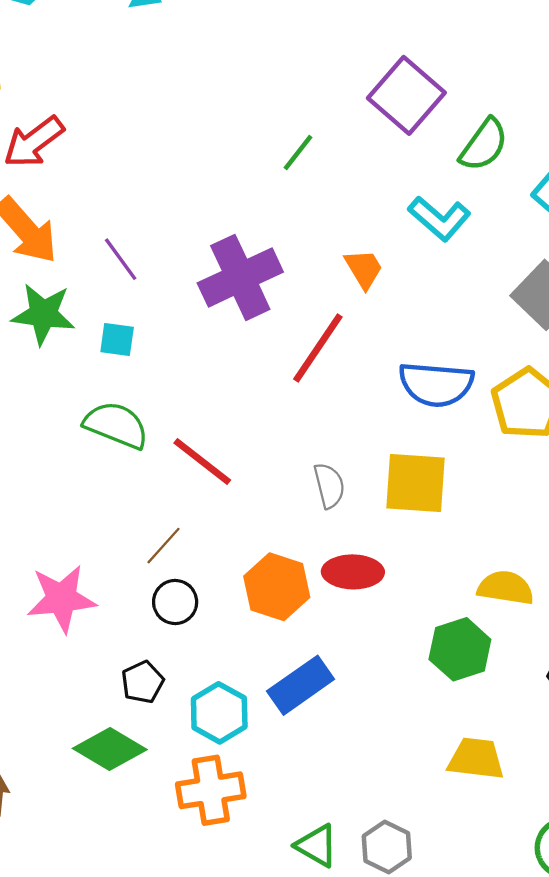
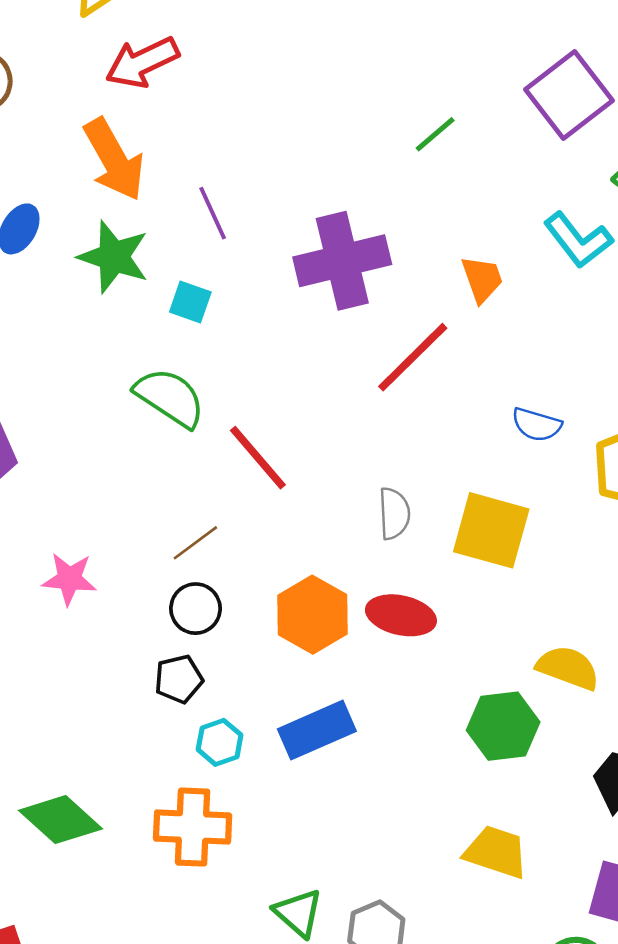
blue semicircle: (436, 384) -> (537, 425), size x0.6
pink star: (61, 599) -> (69, 579), size x0.7
black pentagon: (143, 682) -> (179, 679), moved
cyan hexagon: (219, 713) -> (220, 742), size x0.7
green diamond: (110, 749) -> (60, 820), moved

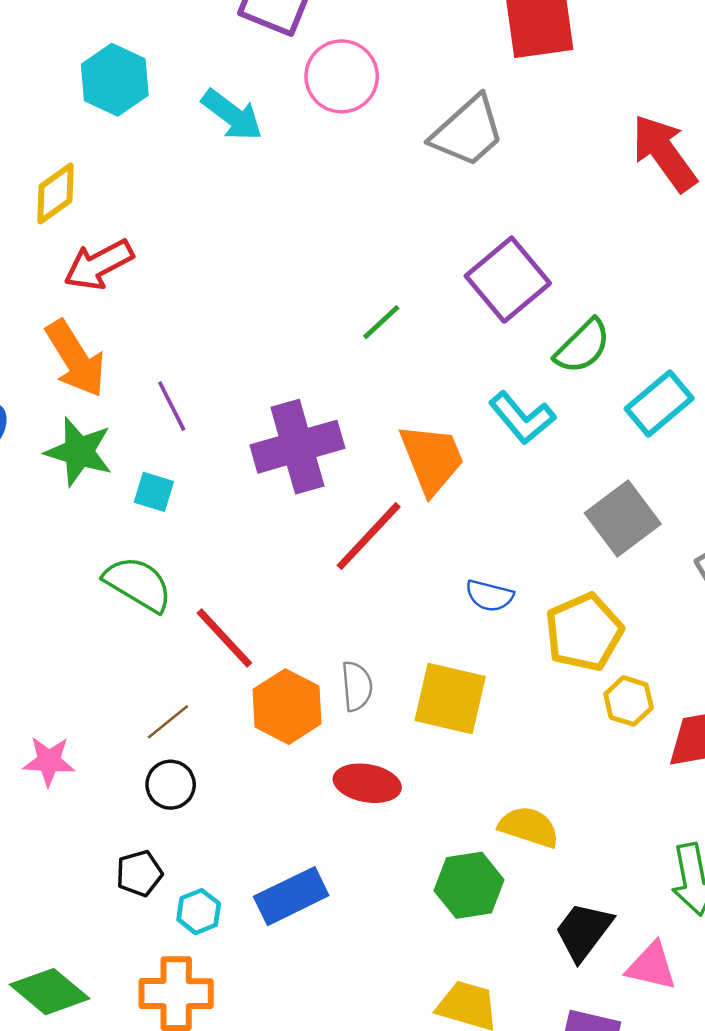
orange trapezoid: (482, 279) -> (432, 459), size x1.6
orange hexagon: (313, 615) -> (287, 707), moved
black pentagon: (179, 679) -> (139, 873), moved

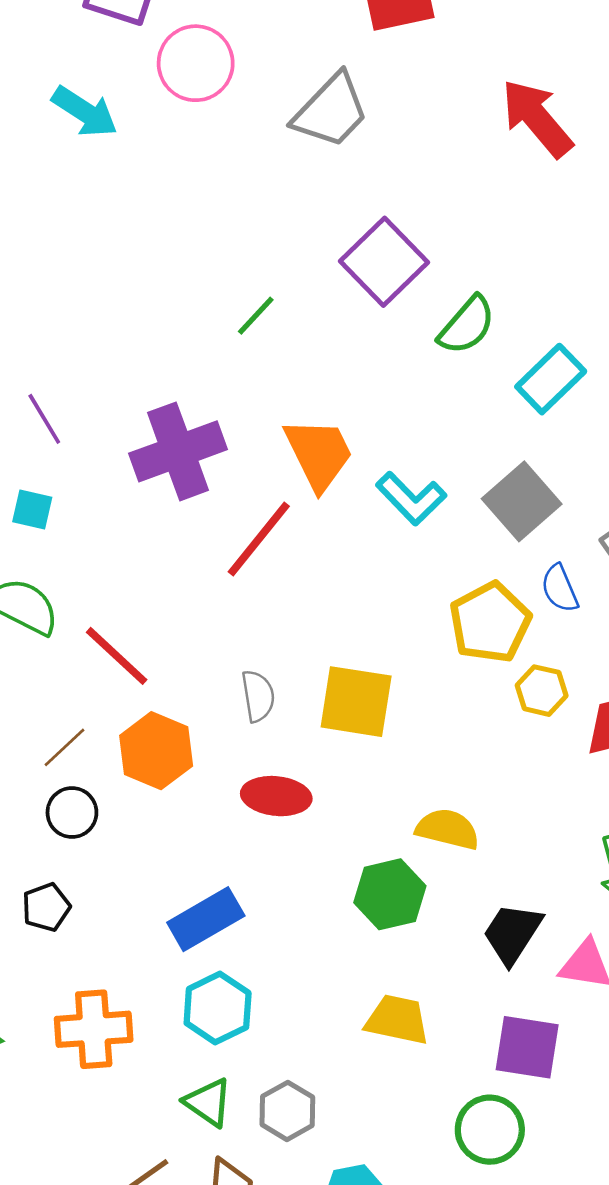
cyan L-shape: (522, 418) -> (411, 498), moved
blue semicircle: (490, 596) -> (560, 588), moved, turned 57
orange hexagon: (287, 707) -> (156, 751), moved
cyan hexagon: (199, 912) -> (218, 1008), moved, size x1.5

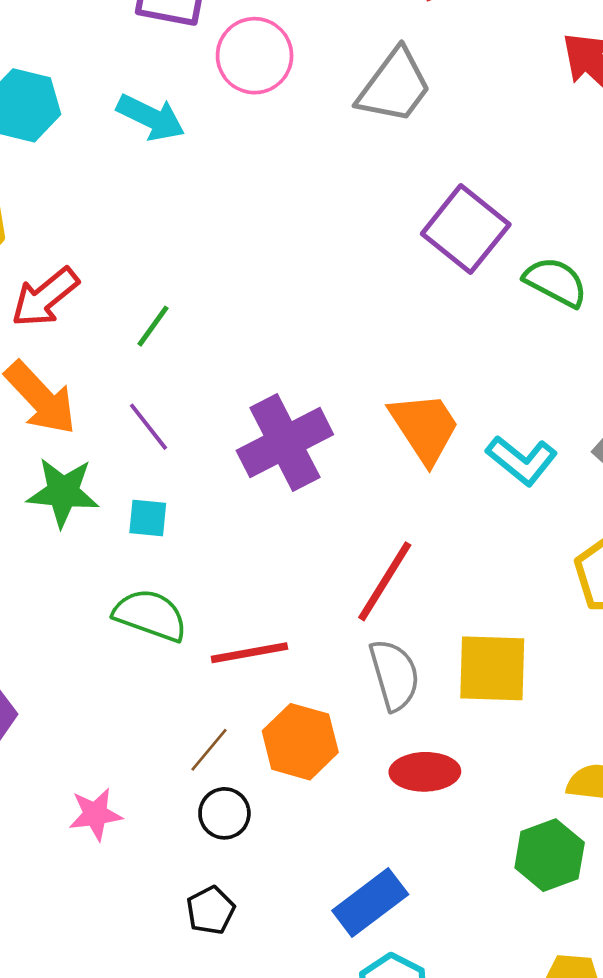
green line: (256, 316) -> (153, 326), moved
green semicircle: (467, 325) -> (556, 282), turned -96
red line: (259, 539) -> (385, 581), moved
red line: (117, 656) -> (249, 653), turned -46
gray semicircle: (258, 696) -> (394, 675), size x1.4

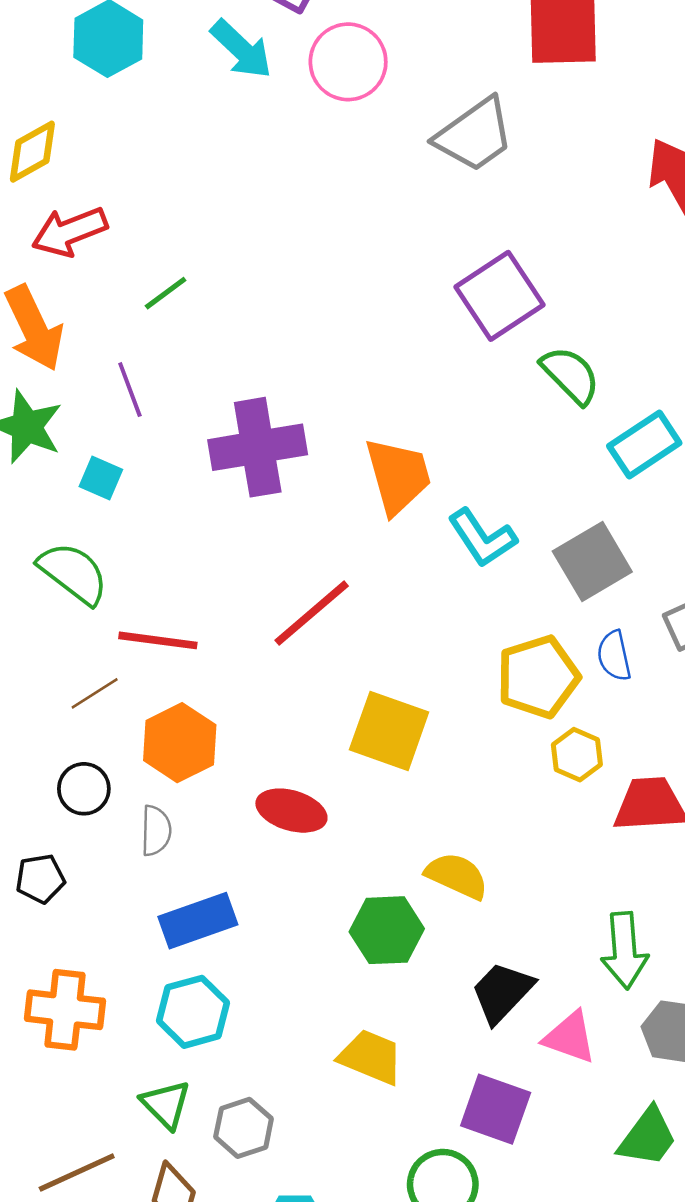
cyan arrow: (151, 117) -> (241, 49), moved
gray semicircle: (394, 675) -> (156, 831), moved, size x0.7
brown line: (209, 750) -> (95, 693), moved

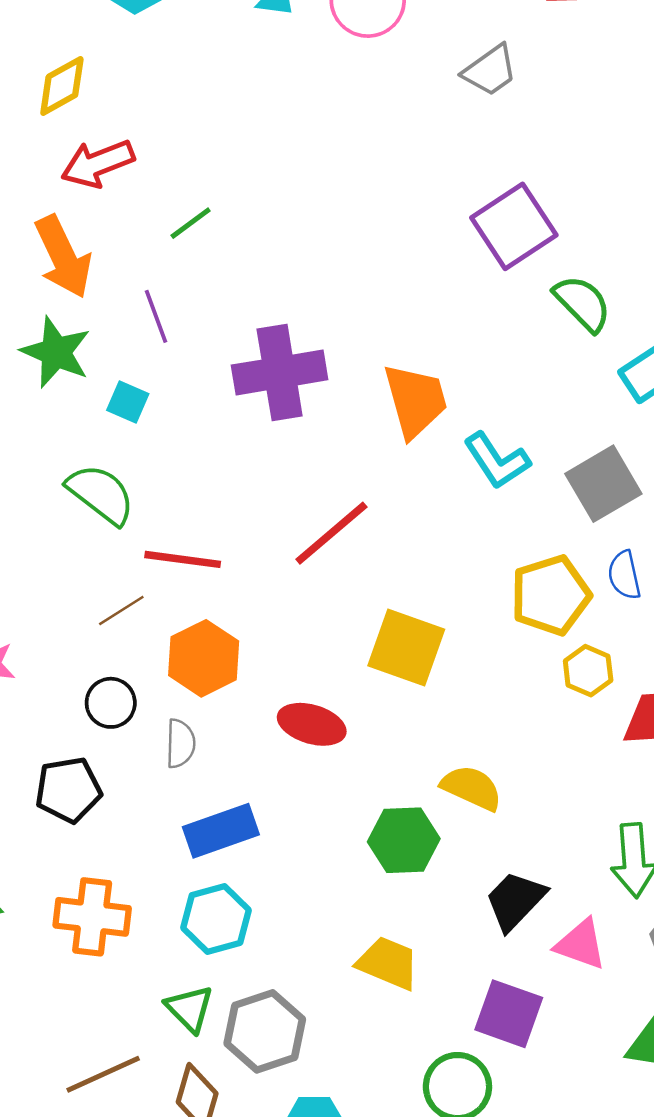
gray trapezoid: (475, 135) -> (490, 70), size x0.7
black pentagon: (40, 879) -> (68, 790), size x1.4
gray hexagon: (244, 1128) -> (265, 1031), size x1.4

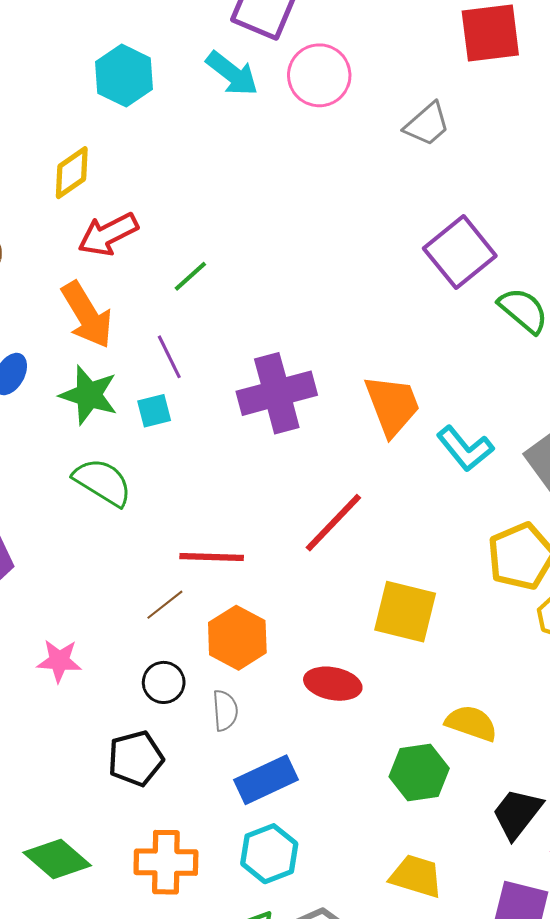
cyan square: (128, 402) -> (154, 411), moved, turned -32
green semicircle: (101, 494) -> (103, 482), moved

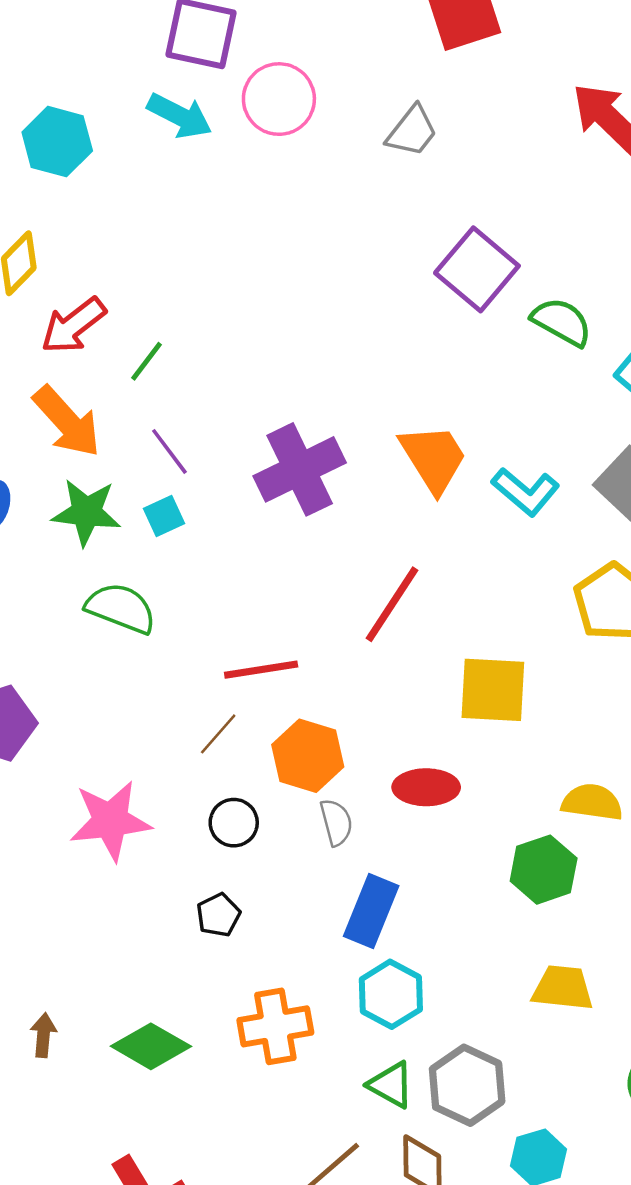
green line: (190, 276) -> (147, 361), moved
pink star: (59, 661) -> (110, 821), size x1.6
gray semicircle: (225, 711) -> (336, 822), moved
black pentagon: (136, 758) -> (218, 915), size x0.7
blue rectangle: (266, 780) -> (371, 911), turned -32

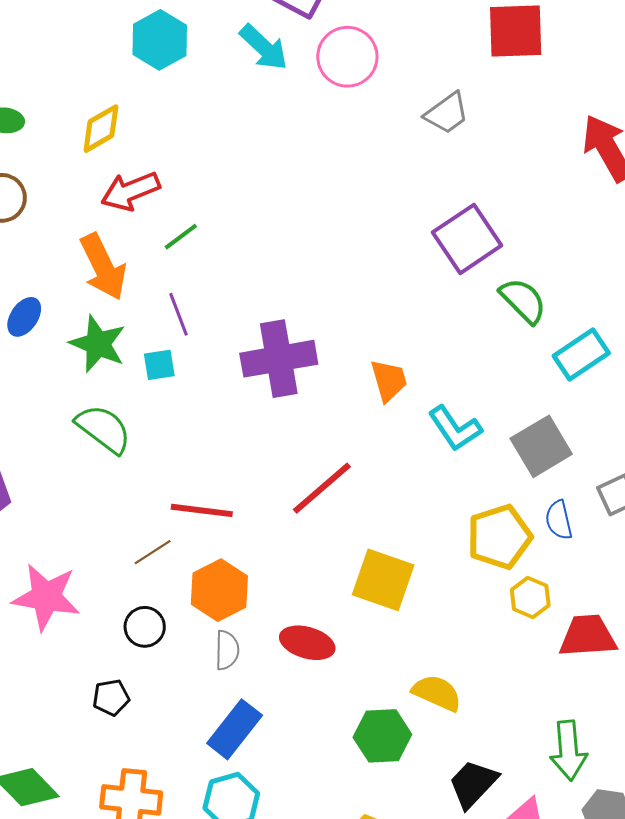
orange trapezoid: (433, 458) -> (389, 380), size x0.7

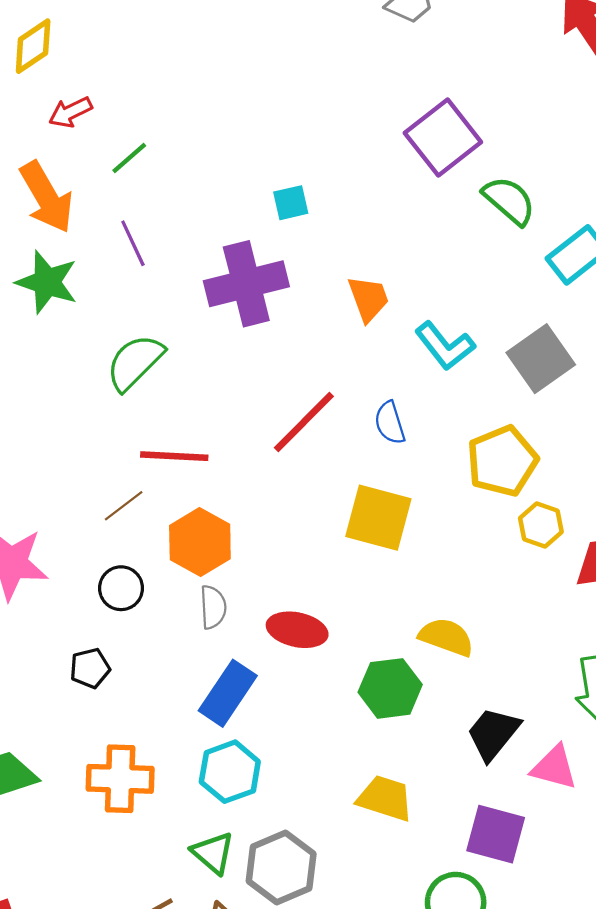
red arrow: (130, 191) -> (70, 112), size x0.7
cyan square: (159, 365) -> (291, 203), moved
green semicircle: (103, 429) -> (135, 362), moved, turned -78
blue semicircle: (559, 520) -> (390, 423), moved
red ellipse: (307, 643) -> (297, 630), moved

